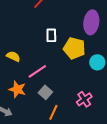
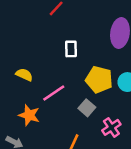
yellow pentagon: (74, 48) -> (99, 80), moved
gray square: (45, 92) -> (87, 108), moved

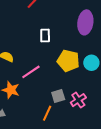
gray square: (87, 108) -> (58, 96), moved, turned 32

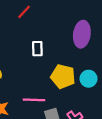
pink line: (31, 72) -> (34, 100), moved, turned 36

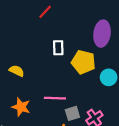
yellow pentagon: (63, 76) -> (83, 62), moved

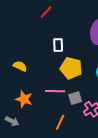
yellow pentagon: (83, 62) -> (71, 68), moved
gray square: (72, 113) -> (75, 98), moved

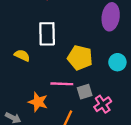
white rectangle: (58, 45) -> (47, 34), moved, size x1.5
orange star: (24, 99) -> (38, 102), moved

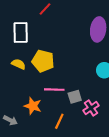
white rectangle: (47, 34) -> (21, 32), moved
yellow pentagon: (80, 58) -> (43, 61), moved

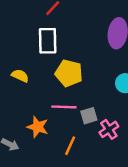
white rectangle: (21, 32) -> (48, 41), moved
yellow pentagon: (43, 61) -> (69, 73), moved

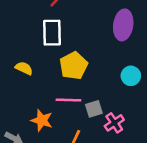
yellow pentagon: (69, 73) -> (74, 66), turned 30

